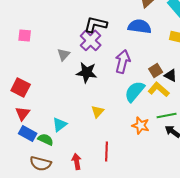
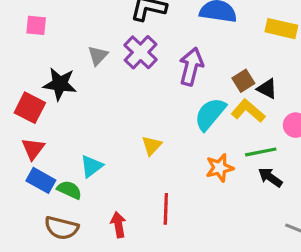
purple cross: (91, 40) -> (141, 52), moved
black star: (87, 72) -> (60, 84), moved
orange star: (141, 125) -> (220, 168), turned -30

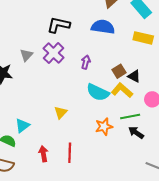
purple arrow: (191, 67) -> (86, 62), size x0.6
cyan semicircle: (210, 114) -> (98, 92), turned -105
red arrow: (118, 225) -> (43, 154), moved

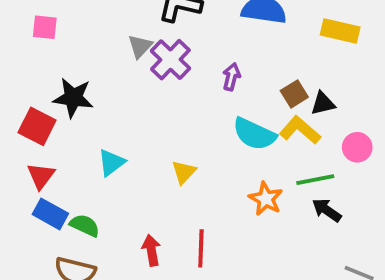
gray triangle: (26, 55) -> (140, 46), moved
black triangle: (134, 76) -> (323, 103), turned -40
cyan triangle: (22, 126) -> (111, 163), moved
orange star: (104, 127) -> (266, 199), turned -30

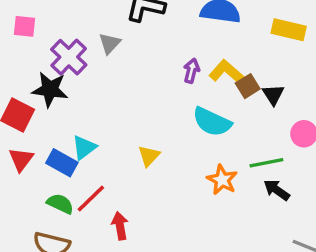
purple cross: (170, 60) -> (69, 57), moved
black triangle: (323, 103) -> (273, 95), turned -50
yellow L-shape: (300, 130) -> (227, 72), moved
blue rectangle: (50, 214) -> (62, 163), moved
red line: (201, 248) -> (91, 199), moved, turned 44

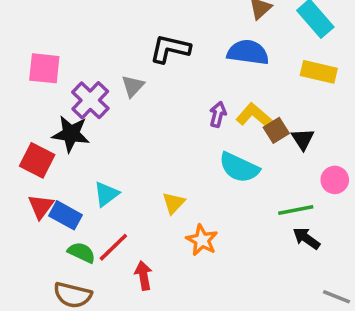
pink square: (24, 26) -> (44, 68), size x1.4
blue rectangle: (62, 163) -> (66, 215), moved
orange star: (222, 180) -> (202, 240), moved

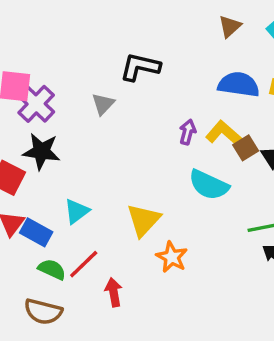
blue semicircle: (248, 52) -> (239, 85), moved
purple cross: (90, 100) -> (36, 104), moved
yellow triangle: (174, 203) -> (144, 220), size x1.5

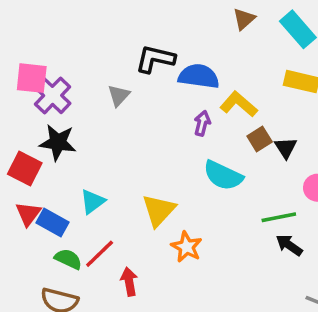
blue semicircle: (239, 85) -> (199, 76), moved
yellow L-shape: (225, 134) -> (239, 104), moved

